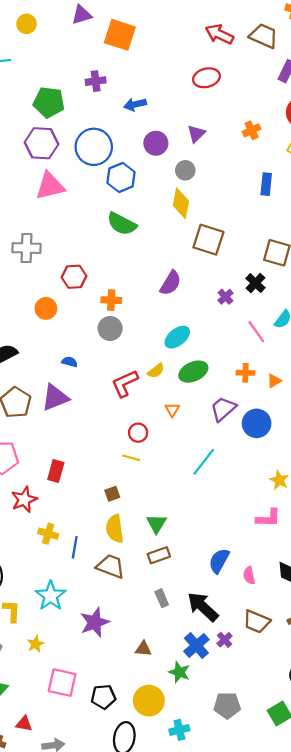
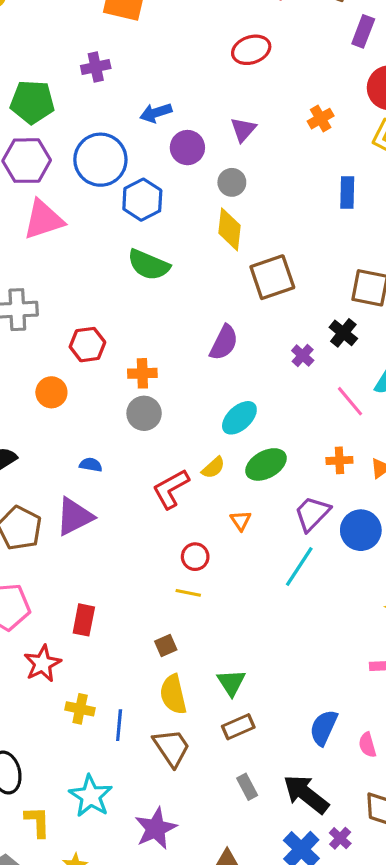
blue arrow: (135, 104) -> (156, 113), moved
brown square: (208, 240) -> (272, 277), turned -32
cyan line: (204, 462) -> (299, 567), moved
brown trapezoid: (111, 566) -> (172, 748), turned 40

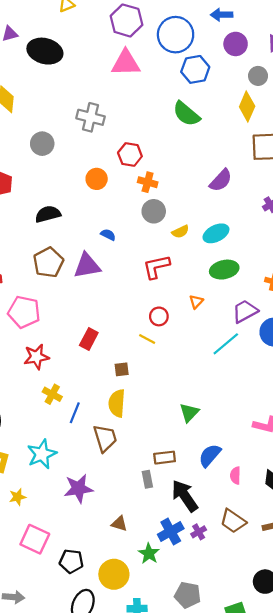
orange cross: (142, 373) -> (148, 182), moved
yellow semicircle: (213, 468) -> (180, 232), moved
red rectangle: (84, 620) -> (89, 339), moved
green triangle: (231, 683) -> (189, 413), moved
brown rectangle: (238, 727) -> (165, 458), moved

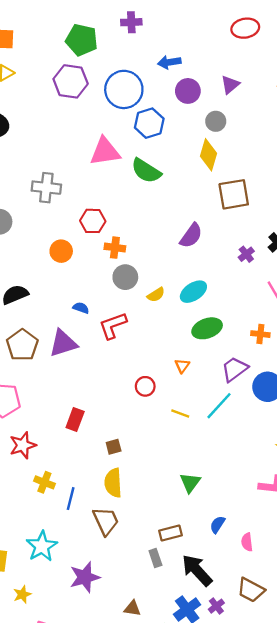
pink triangle: (126, 63) -> (105, 152), moved
red L-shape: (156, 267) -> (113, 326), moved
yellow line: (147, 339) -> (180, 413), moved
blue semicircle: (210, 455) -> (217, 525), size x0.7

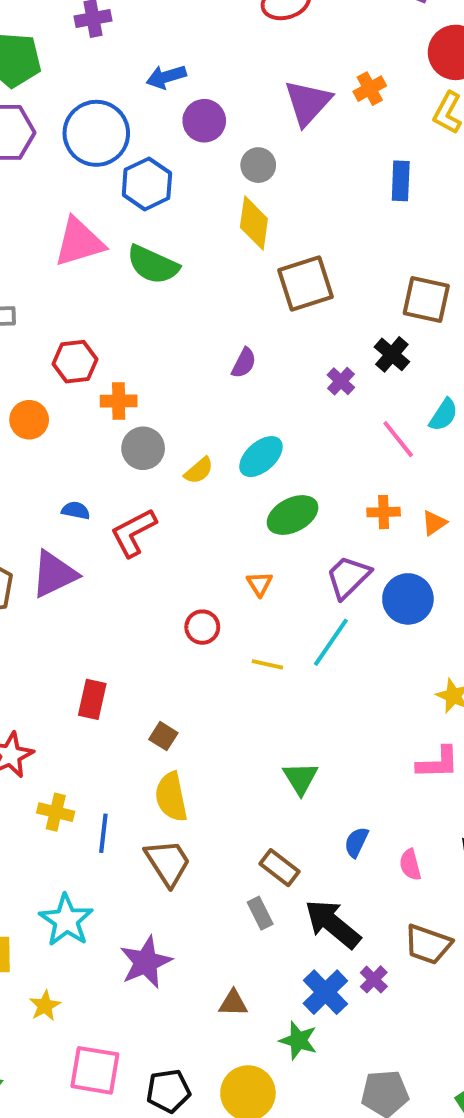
purple triangle: (230, 85) -> (308, 103), moved, size x1.5
purple semicircle: (191, 236) -> (244, 363), size x0.7
brown square: (114, 447) -> (163, 736), turned -35
brown rectangle: (171, 533) -> (279, 868), turned 60

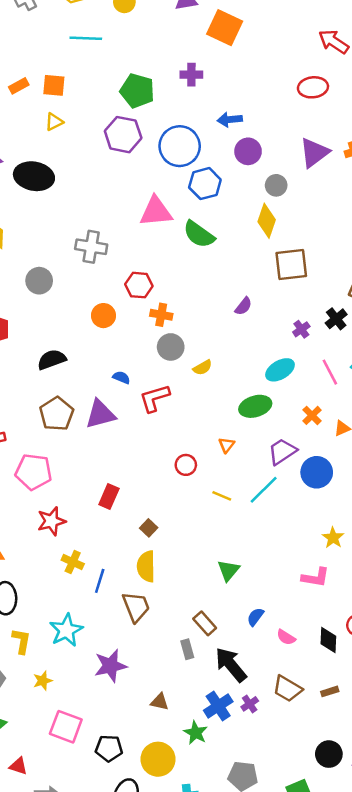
cyan ellipse: (261, 457) -> (280, 370), moved
orange cross: (384, 512) -> (312, 415), turned 36
pink semicircle: (410, 865) -> (286, 637), turned -54

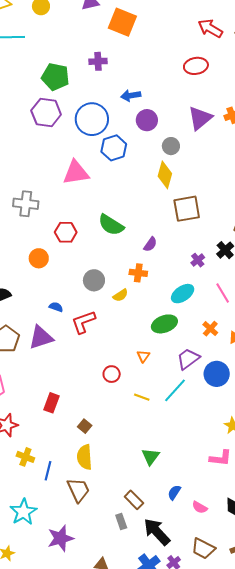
green semicircle: (199, 234) -> (111, 225), moved
orange cross: (161, 315) -> (138, 273), moved

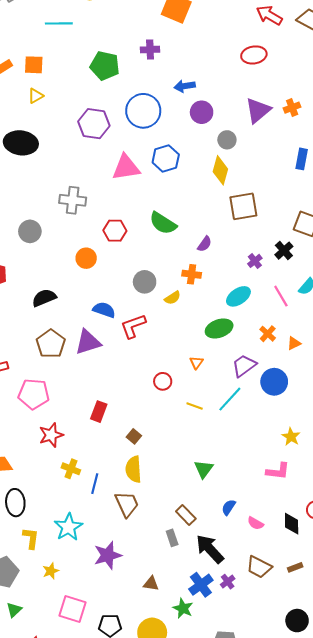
purple hexagon: (46, 112) -> (94, 124), moved
blue hexagon: (114, 148) -> (166, 159), moved
blue semicircle: (56, 307) -> (104, 310), size x1.5

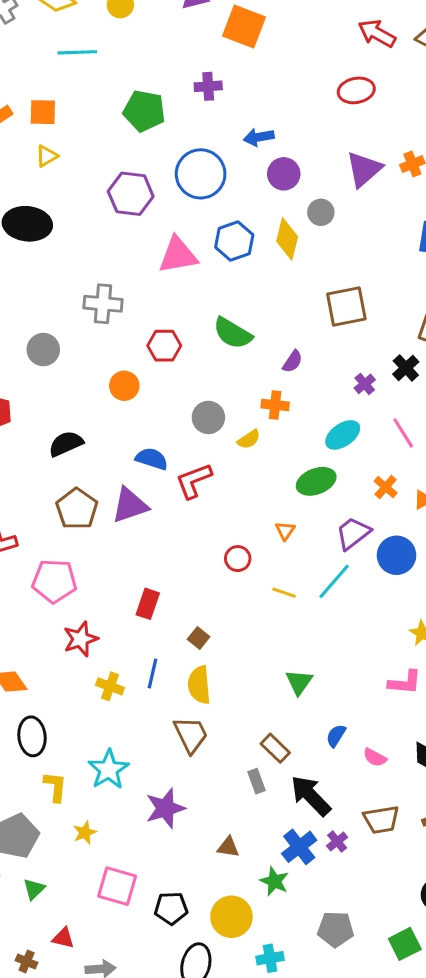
yellow diamond: (220, 170) -> (287, 239), moved
blue line: (95, 484) -> (153, 673), moved
brown trapezoid: (259, 567) -> (381, 820), turned -35

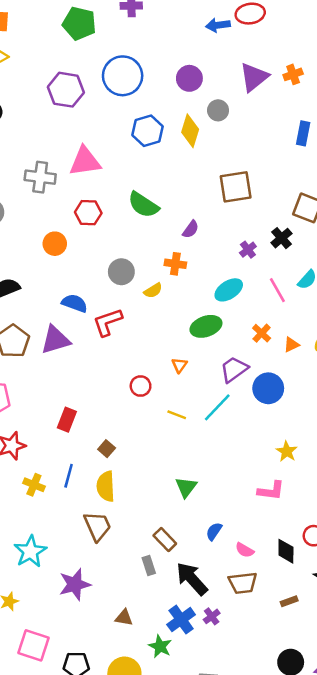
blue arrow: (259, 137) -> (218, 25), moved
pink triangle: (178, 255) -> (85, 161), moved
brown trapezoid: (381, 820) -> (243, 583), moved

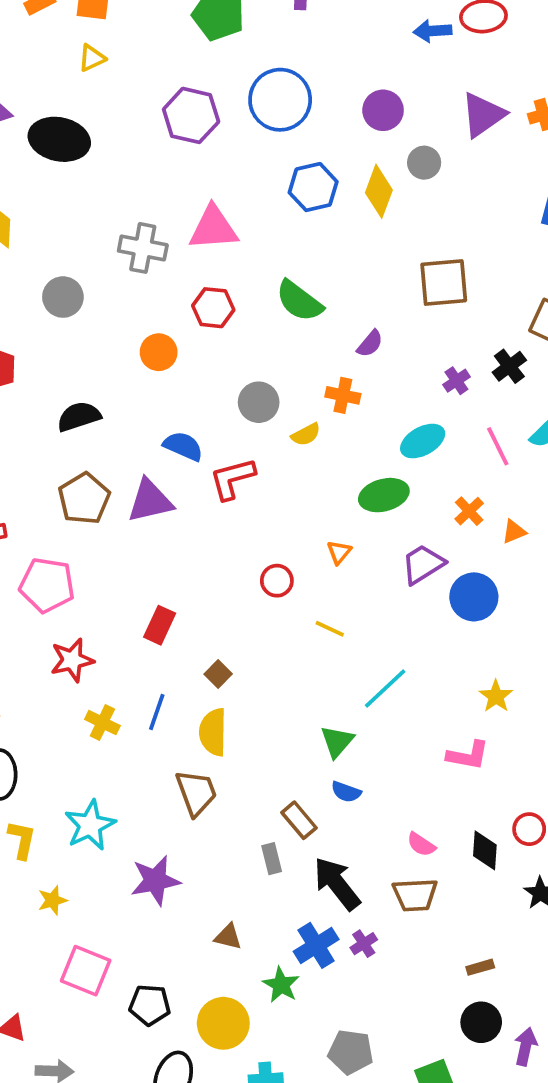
cyan line: (217, 407) -> (385, 689), moved
blue semicircle: (214, 531) -> (346, 792), moved, turned -108
brown rectangle: (289, 601) -> (480, 967), moved

